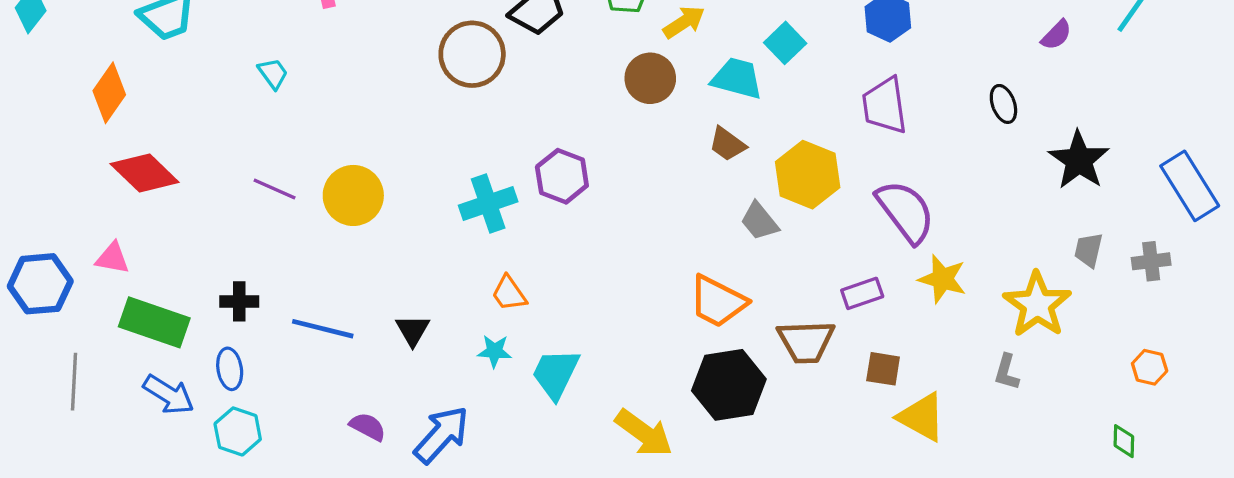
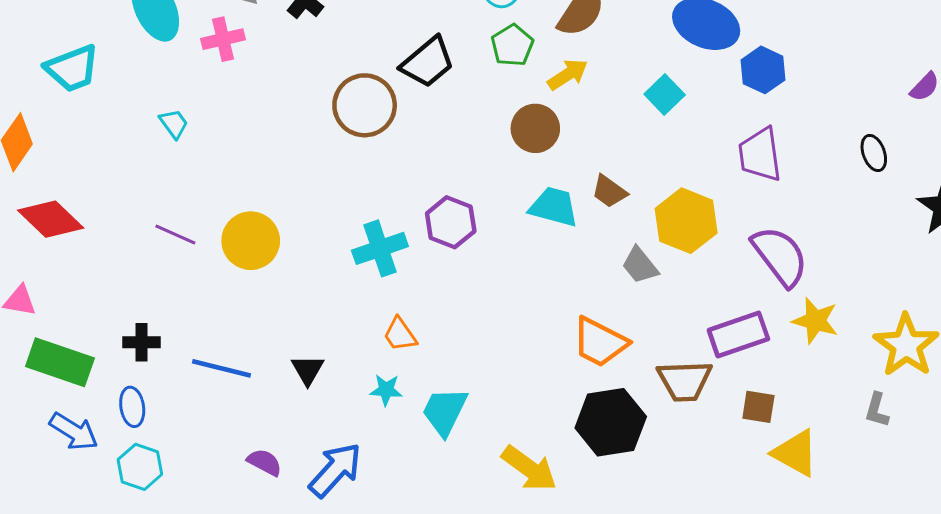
cyan trapezoid: (737, 78) -> (554, 207), moved
purple rectangle: (862, 293) -> (738, 335), size x1.5

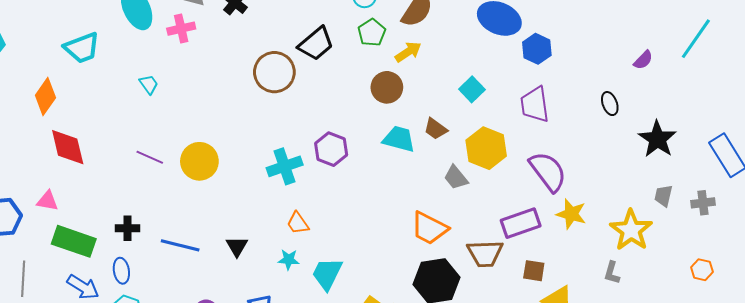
cyan square: (665, 95) -> (472, 89), moved
red diamond: (51, 219) -> (68, 147), turned 33

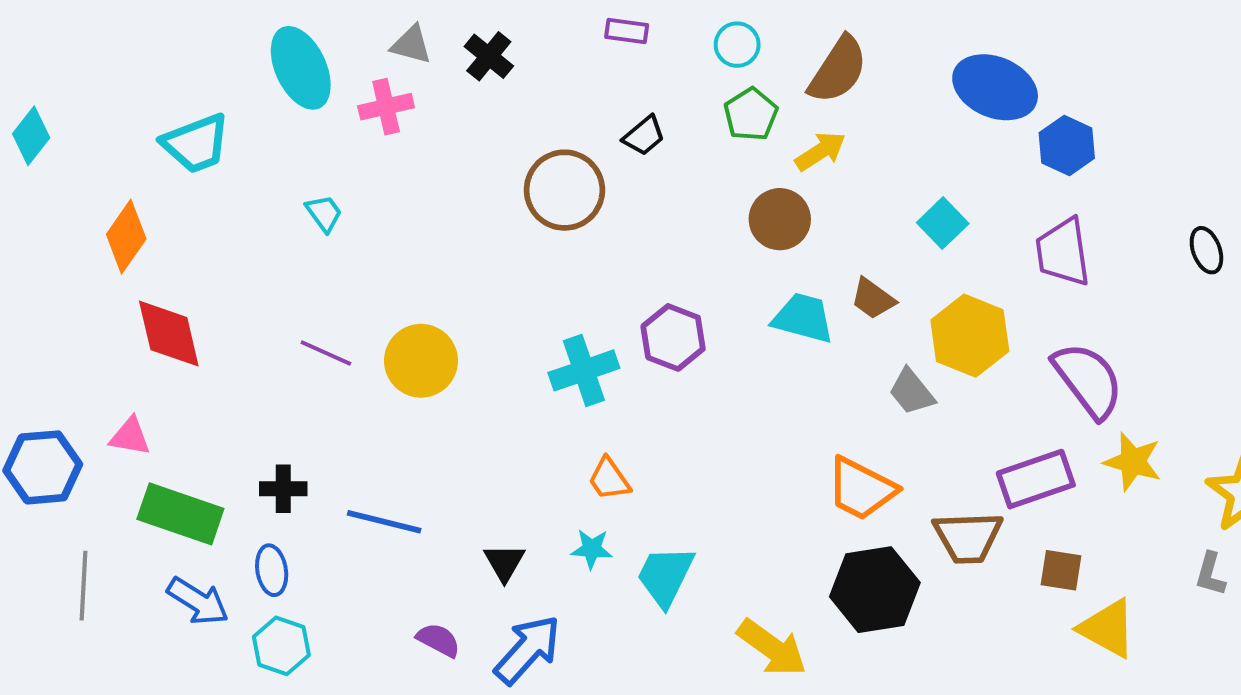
black trapezoid: (316, 44) -> (644, 136), size x0.6
black triangle: (237, 246) -> (504, 562), moved

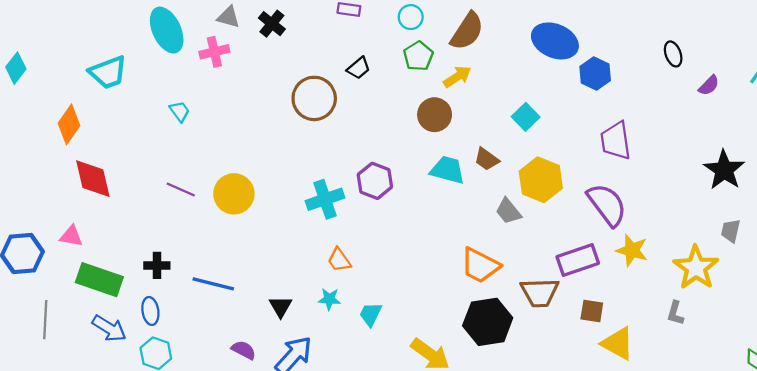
black ellipse: (1206, 250) -> (673, 54), moved
purple trapezoid: (1063, 252) -> (616, 141), moved
cyan trapezoid: (665, 576) -> (371, 314), size x0.7

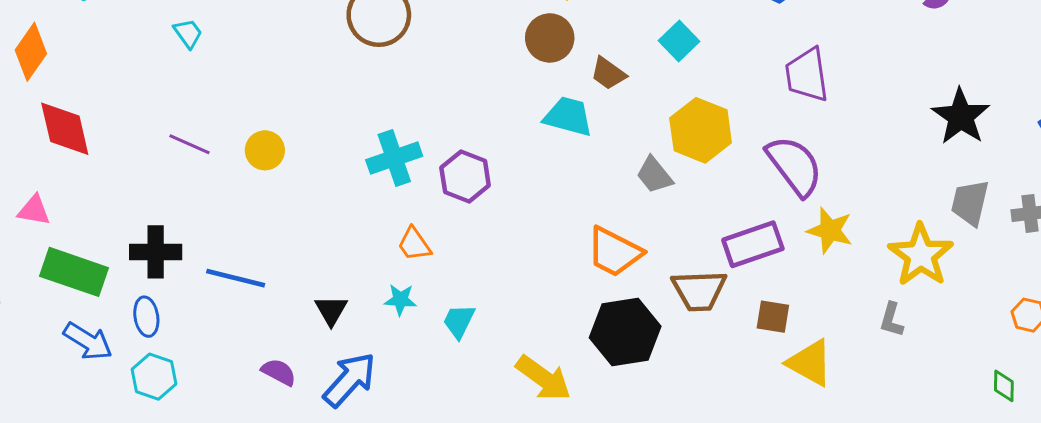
brown trapezoid: (487, 159) -> (608, 73), moved
purple hexagon: (375, 181) -> (465, 177), moved
yellow circle: (234, 194) -> (265, 150), size x0.7
gray trapezoid: (731, 231) -> (970, 203), size x1.4
black cross: (157, 265) -> (156, 252), size x1.4

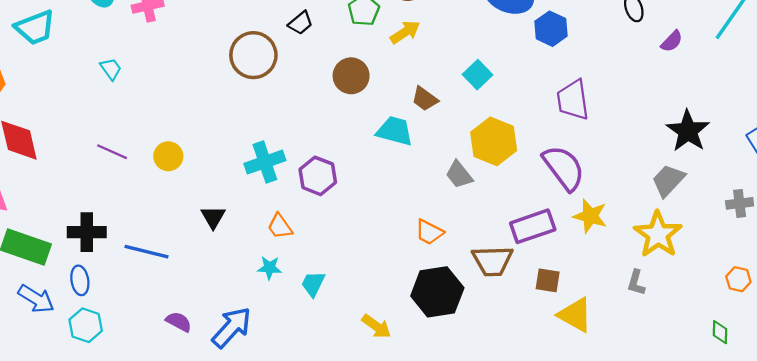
brown circle: (550, 38) -> (351, 76), moved
gray trapezoid: (970, 203) -> (668, 180), moved, turned 30
orange trapezoid: (614, 252) -> (429, 232), size x0.7
black triangle: (331, 310) -> (213, 217), moved
yellow arrow: (544, 378) -> (376, 326), size x0.7

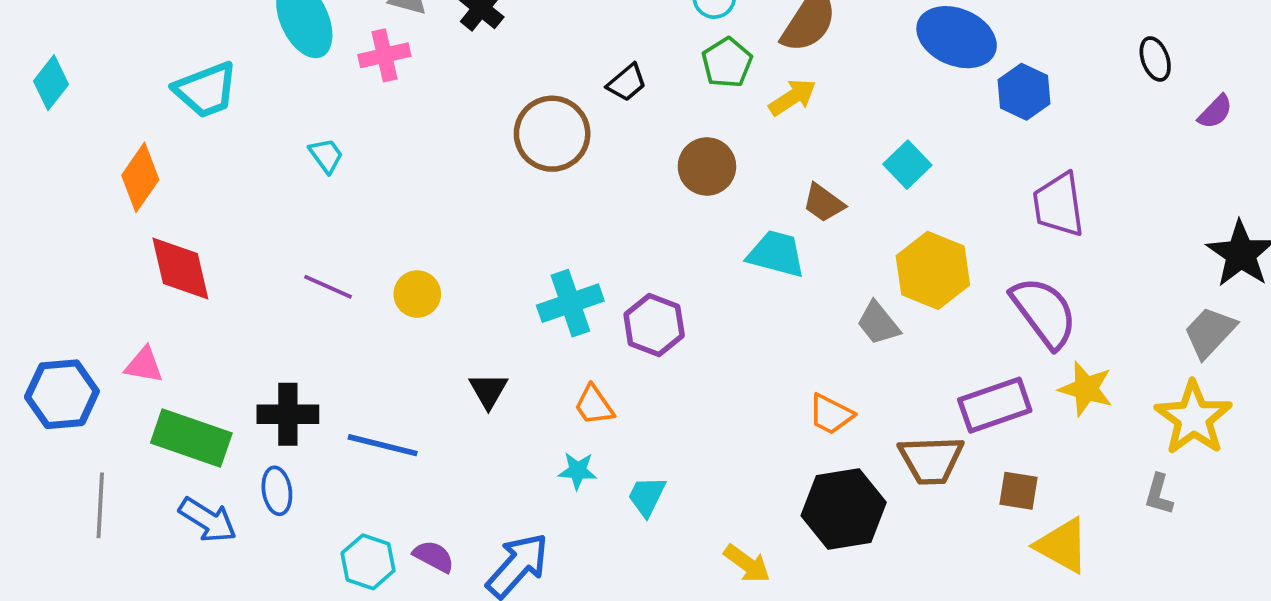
cyan hexagon: (86, 325) -> (368, 562), moved

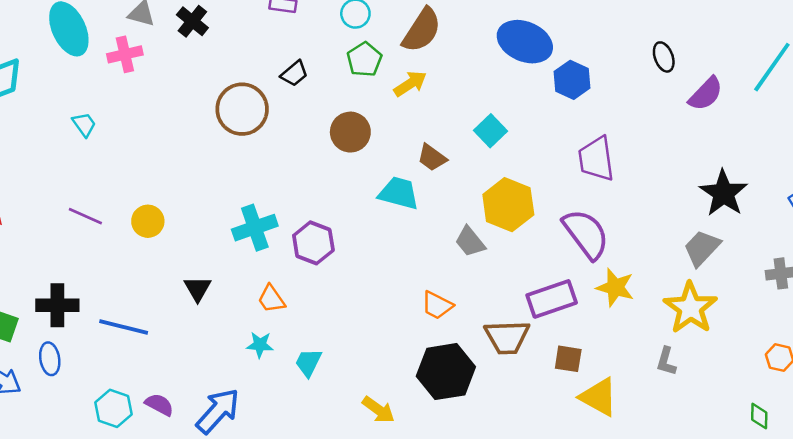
purple semicircle: (1215, 112) -> (706, 94), size x1.4

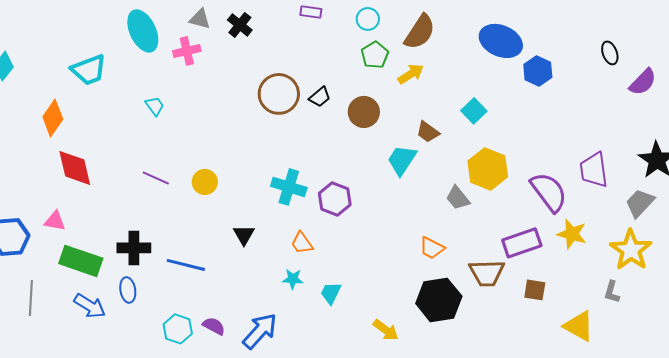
black trapezoid: (294, 73) -> (320, 97), moved
purple trapezoid: (596, 159) -> (594, 170), moved
cyan trapezoid: (399, 193) -> (402, 160), turned -72
cyan cross: (255, 228) -> (289, 187), turned 36
yellow triangle: (599, 397) -> (579, 326), moved

